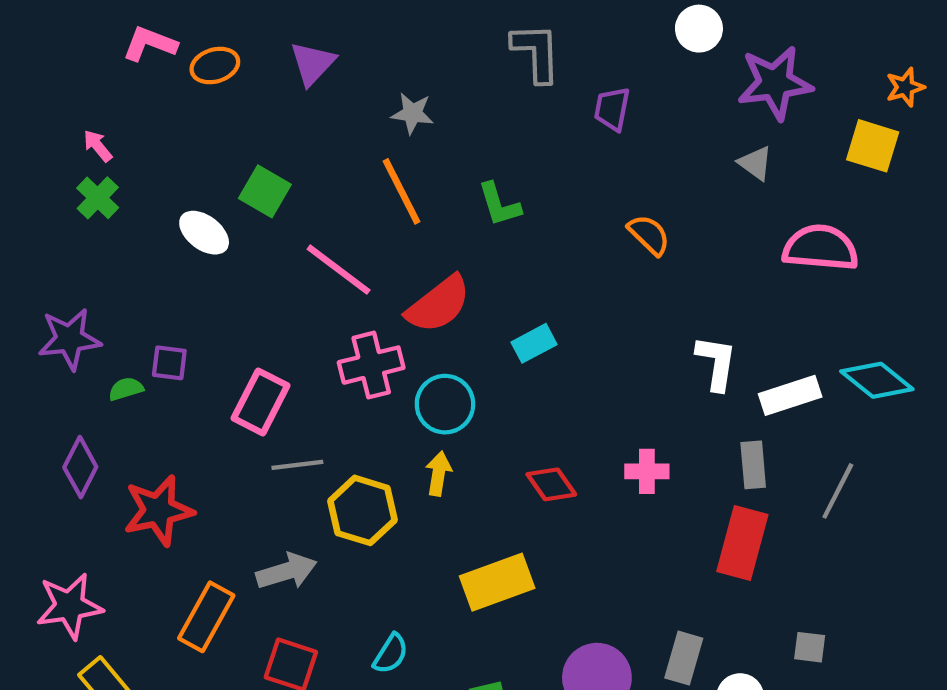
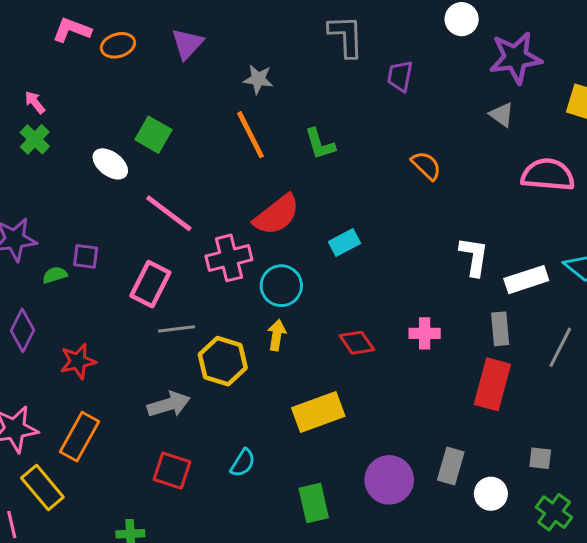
pink line: (339, 270) -> (169, 213), moved
red star: (158, 510) -> (78, 361), size x0.7
orange rectangle: (206, 617) -> (79, 437), moved

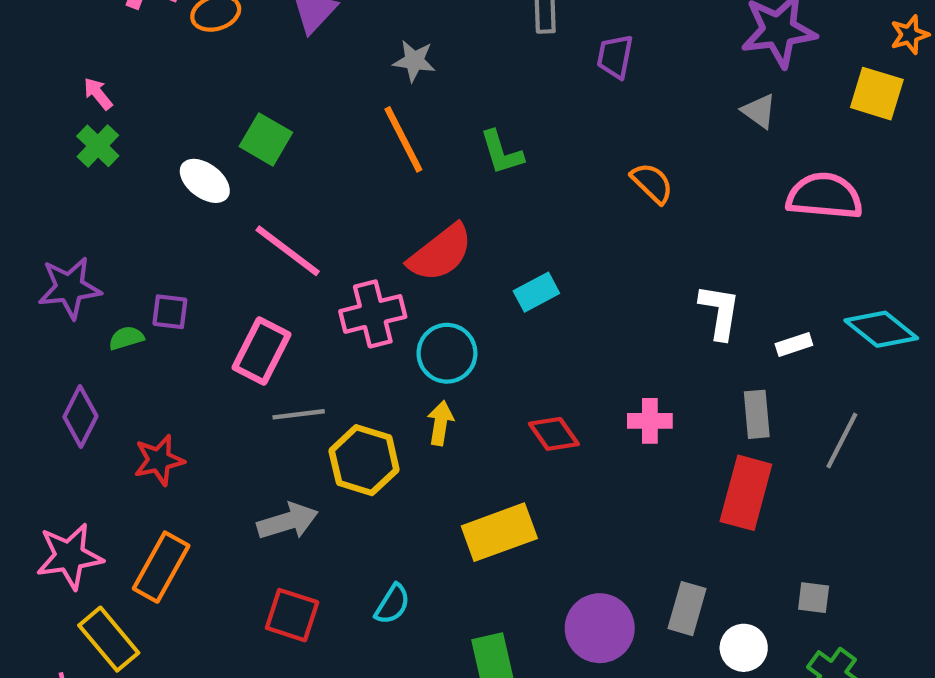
white rectangle: (526, 280) -> (794, 344), size x0.6

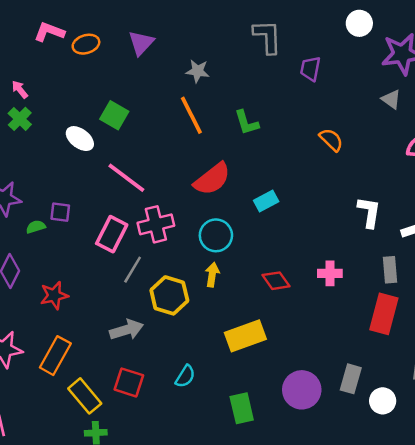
pink cross: (373, 314) -> (156, 224), moved
gray line: (299, 414) -> (133, 270), turned -52
yellow rectangle: (109, 639) -> (85, 396), moved

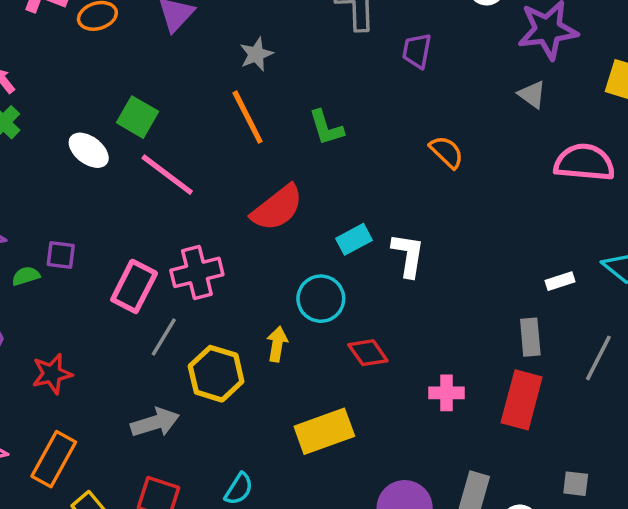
gray star: (198, 71) -> (256, 54), turned -30
pink line: (126, 178) -> (167, 175), moved
white L-shape: (369, 212) -> (408, 255), moved
cyan circle: (216, 235) -> (321, 299), moved
pink cross: (330, 273) -> (447, 393), moved

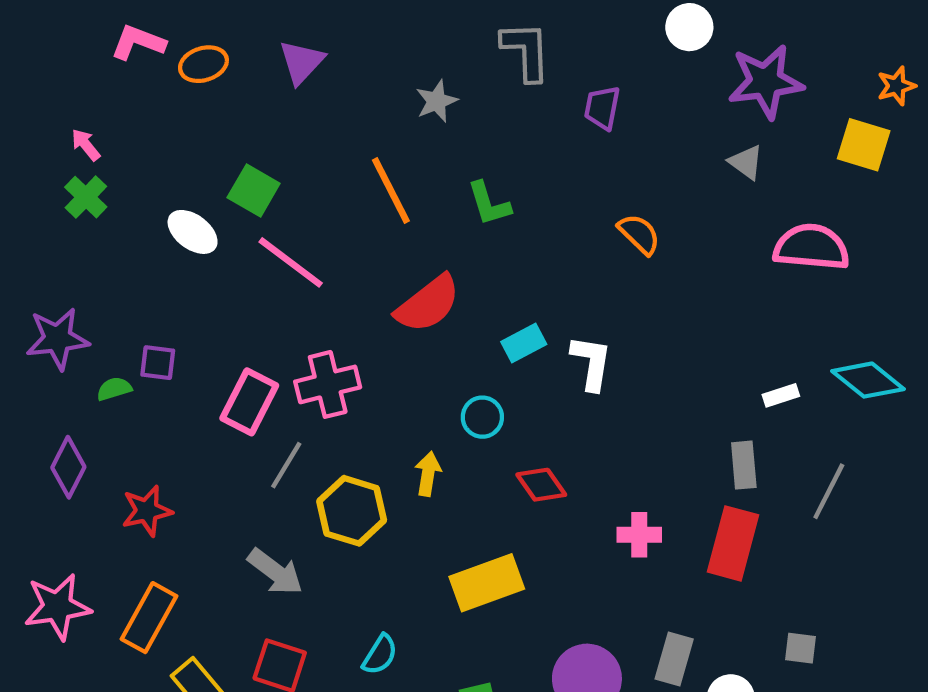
gray star: (256, 54) -> (437, 101), moved
cyan circle: (321, 299) -> (482, 417), size x0.7
gray arrow: (155, 423) -> (275, 572), turned 54

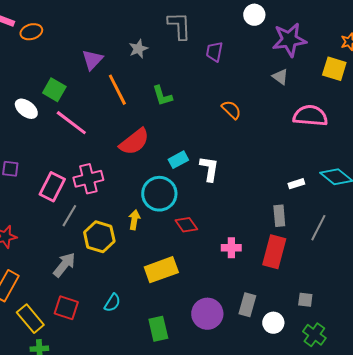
purple triangle: (302, 62) -> (92, 60), moved
cyan circle: (482, 417) -> (159, 194), size x1.8
gray arrow: (275, 572) -> (64, 265), turned -88

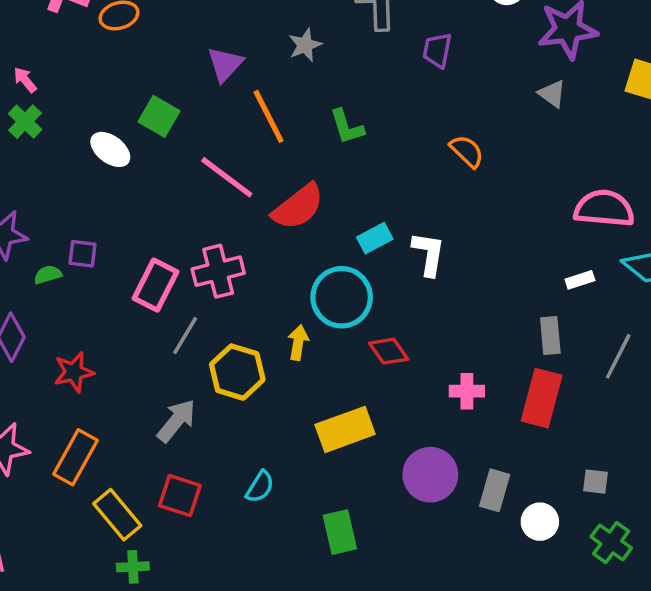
pink semicircle: (310, 116) -> (604, 209), moved
pink line: (71, 123) -> (227, 177), moved
purple circle: (207, 314) -> (430, 475), moved

